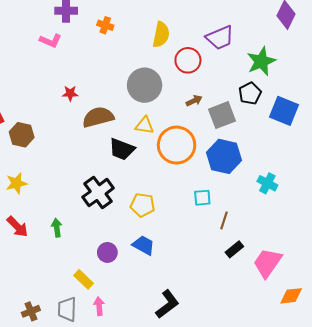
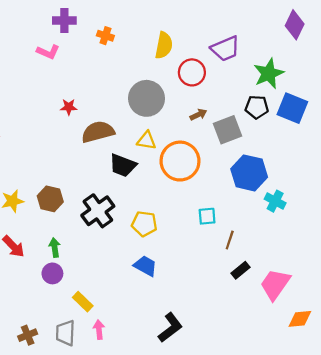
black pentagon: (250, 93) -> (257, 107), turned 30
blue square: (284, 111) -> (292, 108), moved
brown hexagon: (22, 135) -> (50, 199), moved
blue hexagon: (224, 156) -> (249, 173), moved
purple circle: (107, 252) -> (52, 273), moved

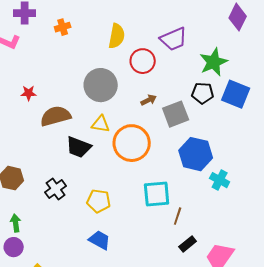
orange cross: (105, 36) -> (63, 27), turned -35
black cross: (98, 211) -> (56, 189), size x0.7
cyan square: (207, 216) -> (157, 194), size x1.6

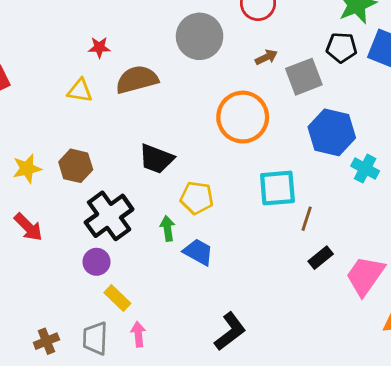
yellow triangle: (101, 124) -> (80, 91), moved
black trapezoid: (79, 147) -> (156, 159), moved
black cross: (56, 189) -> (109, 216), moved, size x1.6
green arrow: (16, 223) -> (168, 228), moved
purple circle: (14, 247) -> (97, 262), moved

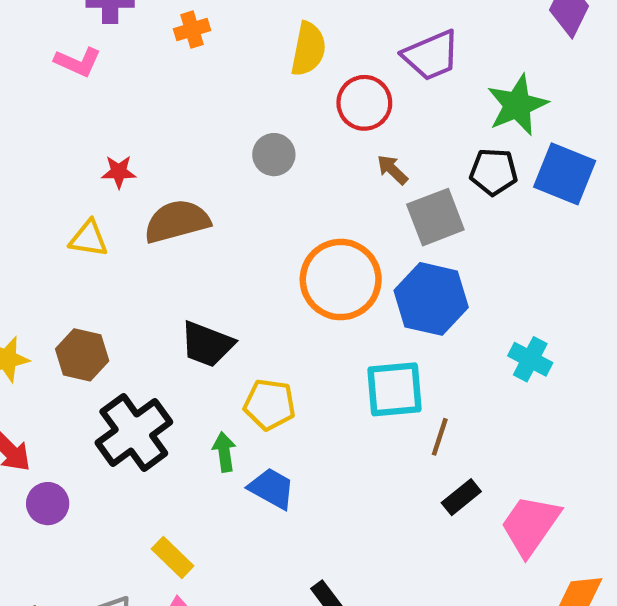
gray circle: (200, 36) -> (274, 155), size x0.6
brown arrow: (266, 57) -> (392, 170), moved, turned -110
blue hexagon: (332, 132) -> (431, 299), moved
purple circle: (97, 262) -> (48, 504), moved
yellow rectangle: (117, 298) -> (173, 557), moved

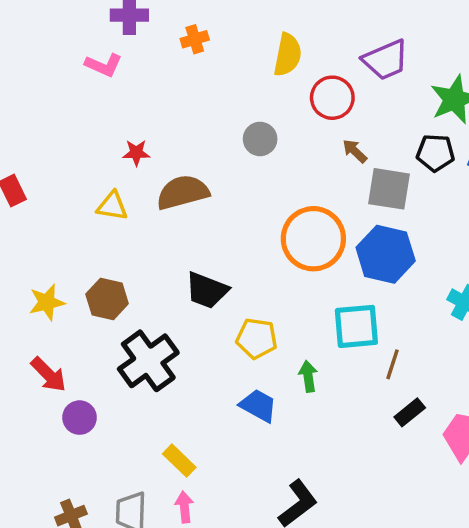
gray square: (435, 217) -> (389, 189), turned 30
green arrow: (224, 452) -> (308, 376), moved

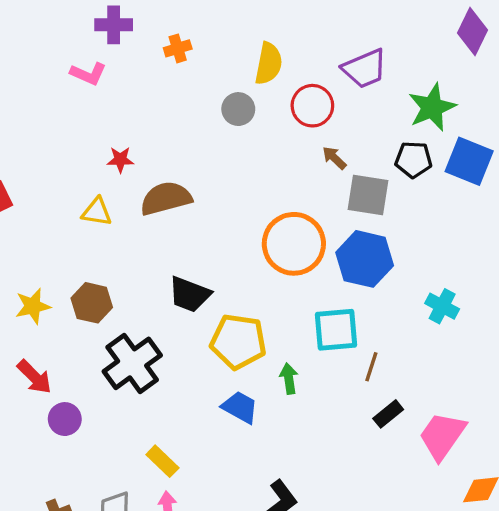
gray circle: (260, 139) -> (238, 109), moved
yellow pentagon: (257, 338) -> (238, 342), size x1.4

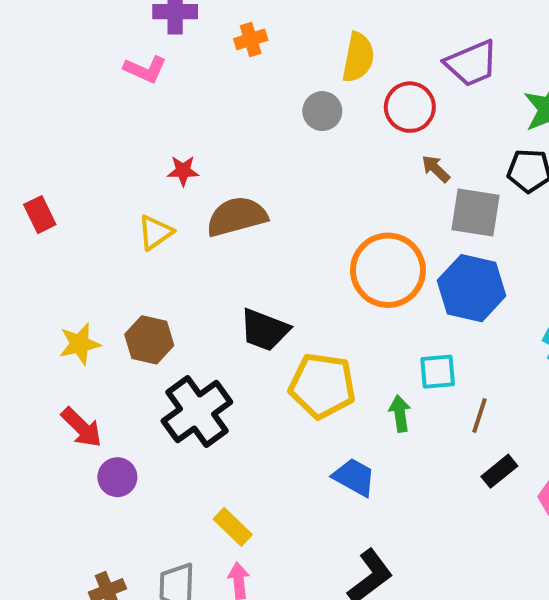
yellow triangle: (97, 212) -> (155, 232), turned -44
cyan square: (336, 330) -> (438, 372), size x0.7
green arrow: (289, 379) -> (400, 413), moved
blue trapezoid: (240, 407) -> (354, 477), moved

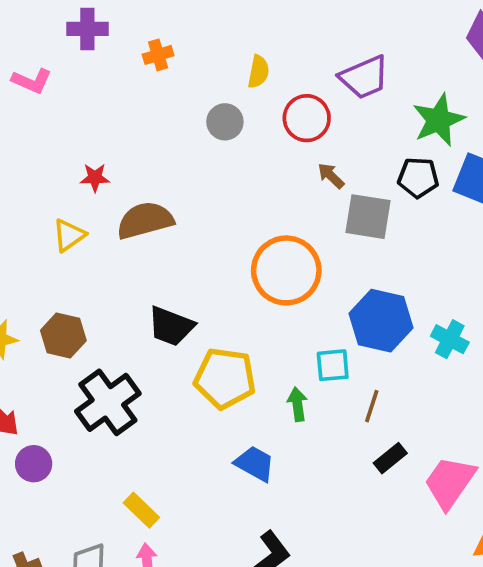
yellow semicircle: (358, 57) -> (258, 72), size x0.7
pink L-shape: (145, 69) -> (32, 81), moved
blue hexagon: (472, 288) -> (381, 321), moved

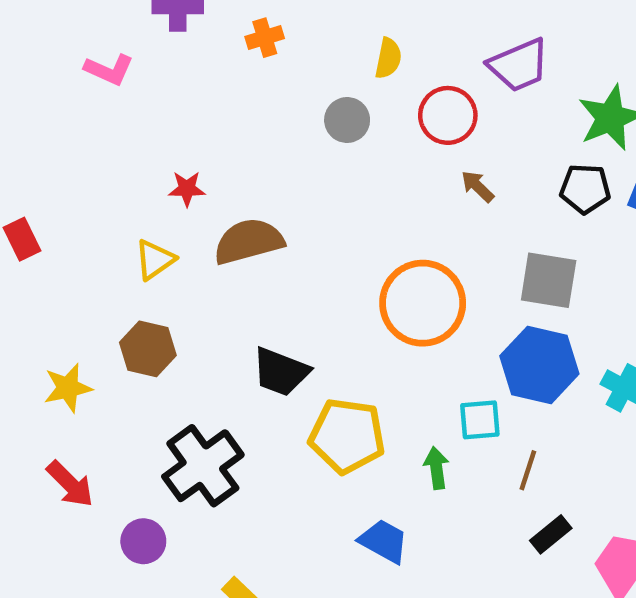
gray square: (368, 217) -> (549, 280), moved
brown hexagon: (63, 336) -> (148, 349), moved
purple circle: (34, 464) -> (143, 541), moved

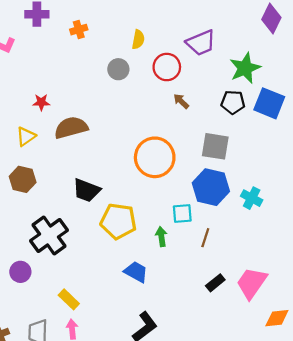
black rectangle: (551, 534) -> (215, 283), moved

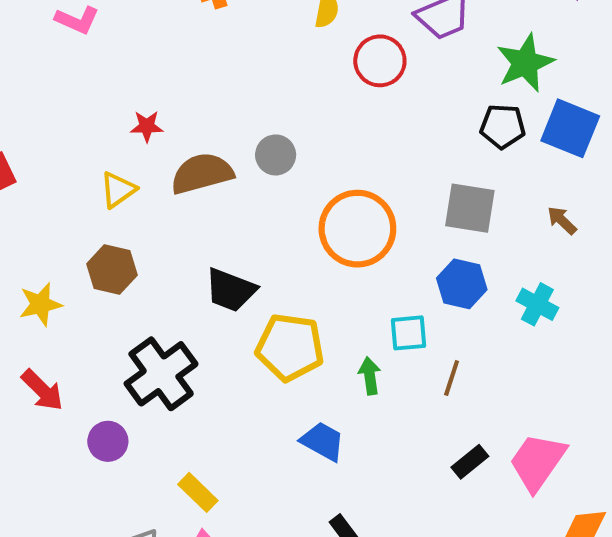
gray circle: (118, 69) -> (276, 155), moved
brown arrow: (181, 101) -> (562, 220), moved
blue hexagon: (211, 187) -> (462, 284), size x0.7

